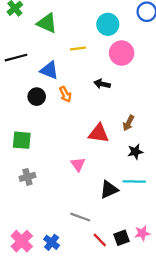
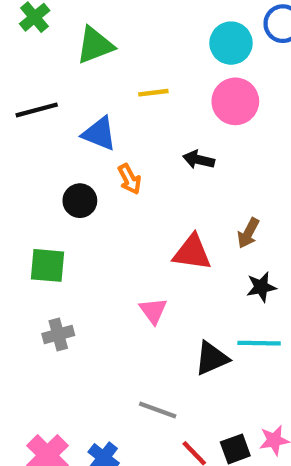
green triangle: (47, 23) -> (95, 45), turned -45
cyan circle: (108, 24) -> (231, 43), moved
black circle: (37, 97) -> (80, 201), moved

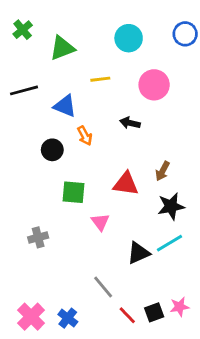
cyan circle: (231, 43) -> (129, 38), moved
green square: (47, 265) -> (73, 192), moved
black star: (261, 287) -> (171, 206), size x1.4
cyan line: (259, 343) -> (170, 243), turned -32
gray line: (158, 410) -> (103, 287), turned 30

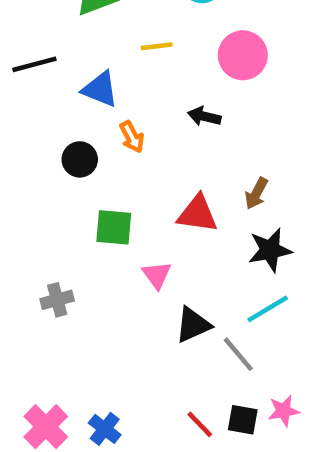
black triangle: (138, 253) -> (193, 325), moved
gray line: (103, 287) -> (238, 354), moved
black square: (154, 312) -> (243, 420), turned 30

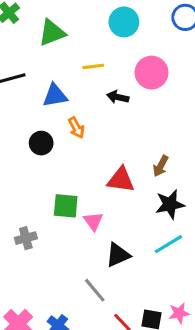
blue triangle: (100, 89) -> (55, 96), turned -32
black arrow: (204, 116) -> (118, 97), moved
green square: (114, 227) -> (66, 206), moved
gray line: (238, 354) -> (95, 290), moved

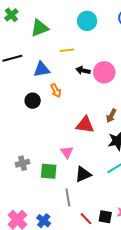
pink circle: (151, 73) -> (104, 72), moved
green square: (66, 206) -> (49, 171), moved
gray line: (95, 290) -> (68, 197), turned 30

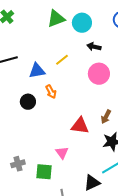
green triangle: (40, 28) -> (56, 19), moved
yellow line: (67, 50) -> (62, 60), moved, turned -32
black arrow: (83, 70) -> (94, 47), moved
black triangle: (83, 174) -> (92, 183), moved

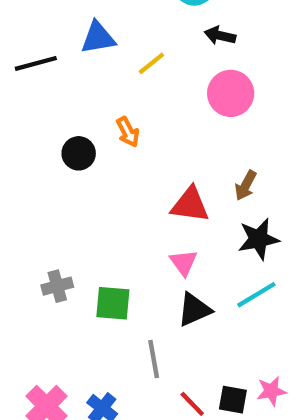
blue triangle: (37, 71) -> (98, 38), moved
pink triangle: (62, 153) -> (184, 263), moved
black triangle: (92, 183) -> (194, 310), moved

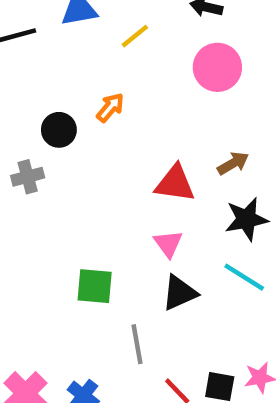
orange arrow: (128, 132) -> (110, 108), turned -112
brown arrow: (246, 185) -> (233, 163), turned -148
gray cross: (57, 286) -> (28, 177), moved
cyan line: (256, 295) -> (244, 277), turned 63

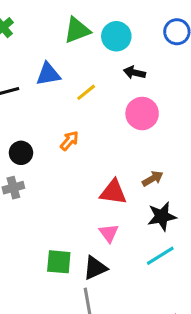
black circle: (59, 130) -> (21, 153), moved
cyan line: (244, 277) -> (160, 256), turned -64
black triangle: (179, 293) -> (95, 268), moved

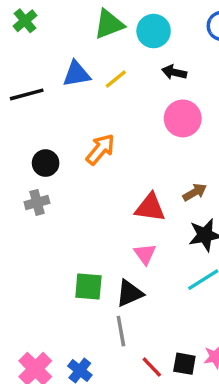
yellow line: (86, 92) -> (116, 79), moved
orange arrow: (69, 141) -> (100, 149), size x1.4

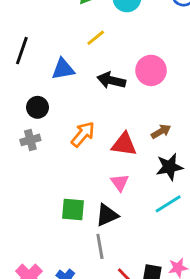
black arrow: (174, 72) -> (111, 80), moved, size x1.4
blue triangle: (76, 74) -> (63, 69), moved
black line: (27, 94) -> (22, 51), turned -56
orange arrow: (100, 149) -> (83, 134), moved

